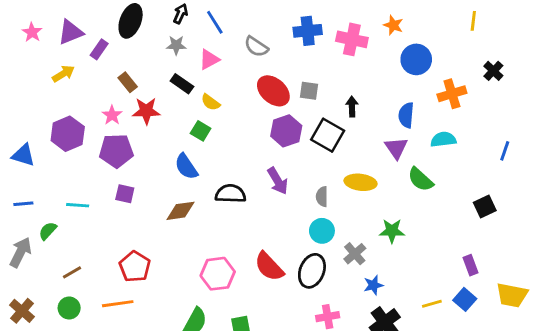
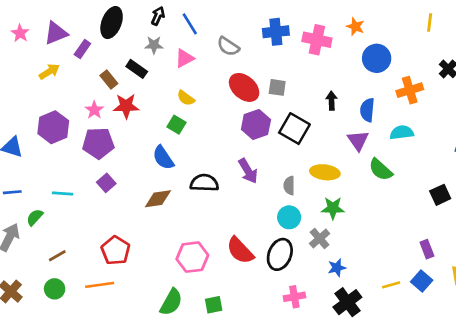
black rectangle: (182, 84) -> (137, 69), moved
black arrow: (352, 107) -> (332, 101), moved
purple square: (125, 194) -> (106, 183), turned 36
green star: (392, 231) -> (333, 208), moved

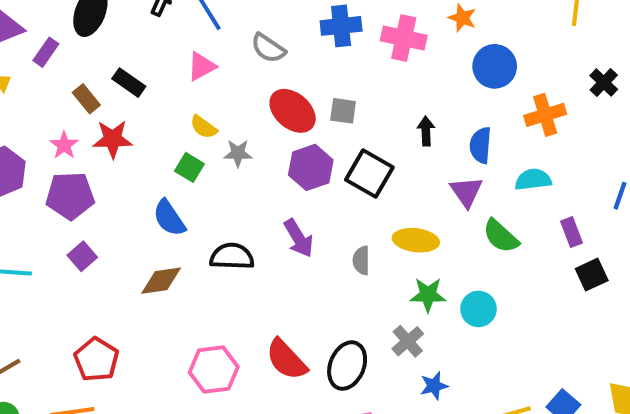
gray star: (154, 45) -> (238, 153), moved
cyan circle: (289, 217) -> (478, 309), moved
purple rectangle: (427, 249) -> (571, 232), moved

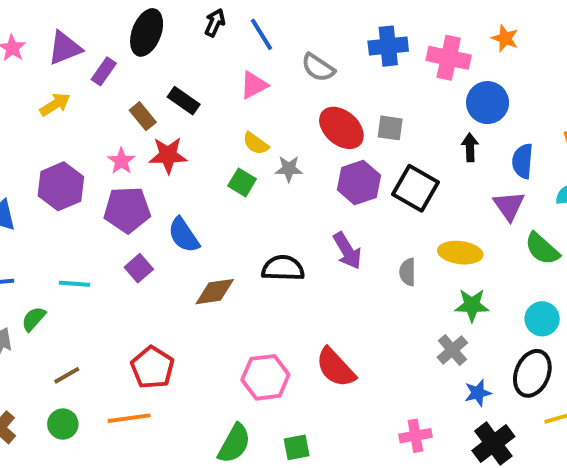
blue circle: (495, 66) -> (488, 103), moved
blue semicircle: (169, 218) -> (184, 235), moved
cyan circle: (478, 309) -> (542, 319), moved
black ellipse: (347, 366) -> (532, 373), moved

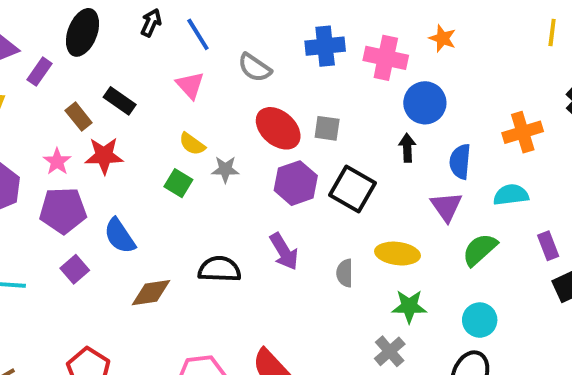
pink triangle: (254, 85) -> (190, 85), turned -44
green semicircle: (542, 249) -> (480, 250), turned 96

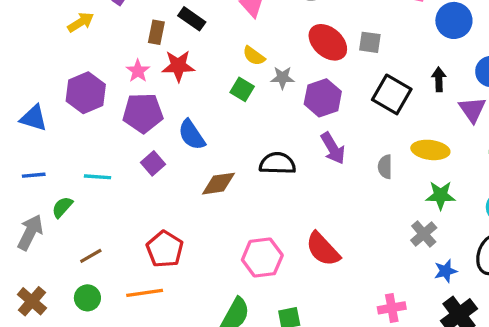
brown rectangle: (79, 117) -> (156, 32), turned 50
black arrow: (407, 148) -> (439, 79), moved
purple hexagon: (296, 183) -> (323, 98), moved

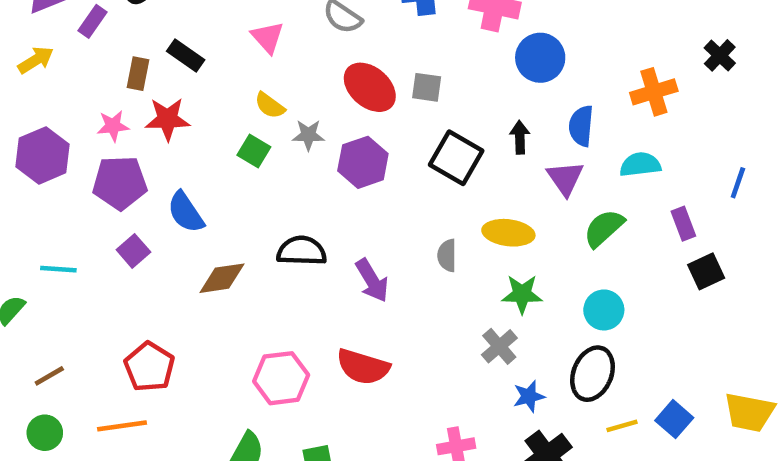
pink star: (138, 71) -> (113, 126), turned 30
purple arrow: (333, 148) -> (372, 280), moved
red semicircle: (323, 249) -> (363, 367), turned -30

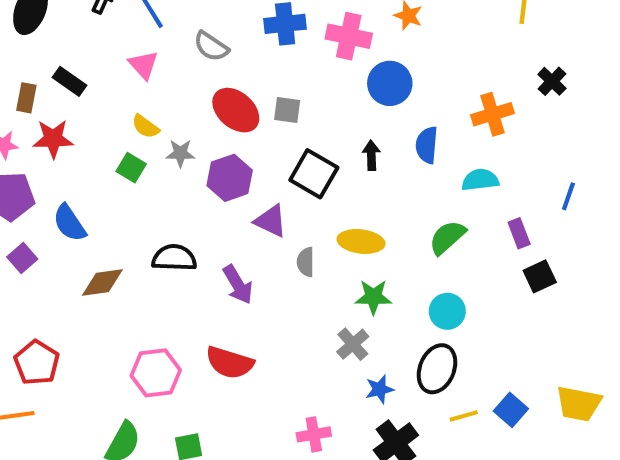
purple triangle: (565, 178) -> (271, 221), moved, turned -30

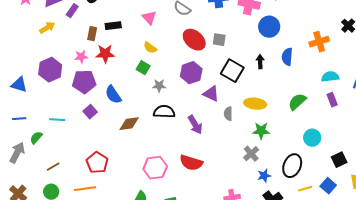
black rectangle: (70, 81) -> (113, 26), turned -42
gray star: (180, 153) -> (159, 86), moved
cyan semicircle: (480, 180) -> (330, 77), moved
black square: (540, 276) -> (339, 160), moved
cyan circle: (447, 311) -> (312, 138), moved

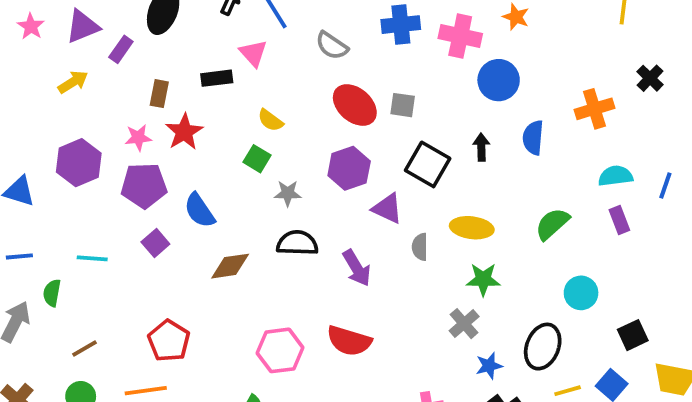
pink triangle: (149, 18) -> (253, 53), moved
black rectangle: (113, 26) -> (217, 78), moved
red star: (105, 54) -> (184, 132), turned -30
green semicircle: (36, 138) -> (52, 293), turned -32

